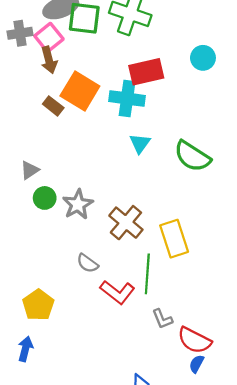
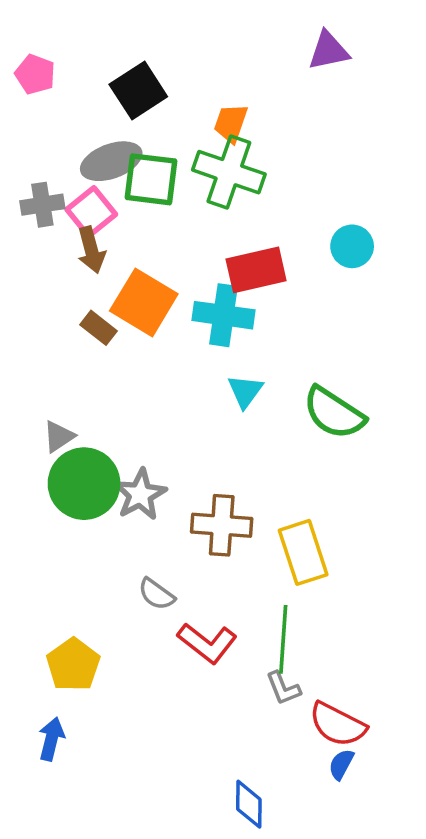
green circle: (45, 198) -> (84, 484), size x1.8
brown cross: (126, 223) -> (222, 525), turned -36
green line: (147, 274) -> (283, 639), moved

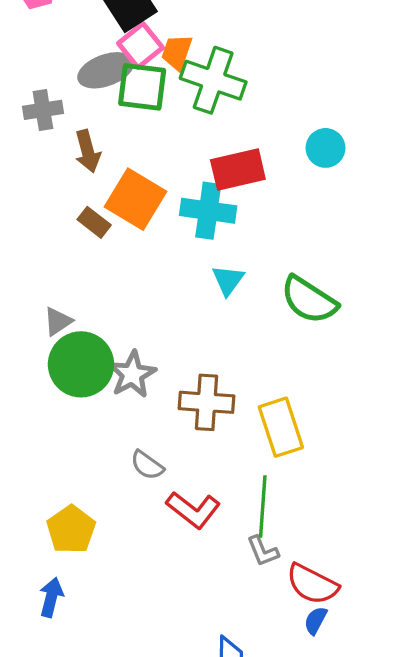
orange trapezoid: (231, 123) -> (177, 52), moved
pink square: (91, 212) -> (140, 45), moved

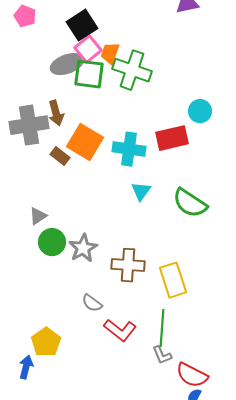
gray cross: (43, 110) -> (29, 125), moved, size x1.6
red rectangle: (238, 169) -> (172, 138), moved
green circle: (81, 364) -> (52, 242), size x0.7
blue arrow: (51, 597) -> (26, 367), moved

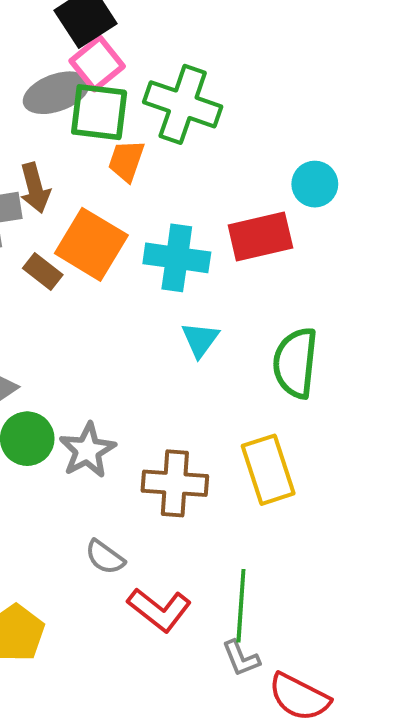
orange trapezoid: (110, 53) -> (126, 161), moved
green semicircle: (190, 203) -> (295, 363), turned 63
yellow rectangle: (173, 280) -> (268, 470), moved

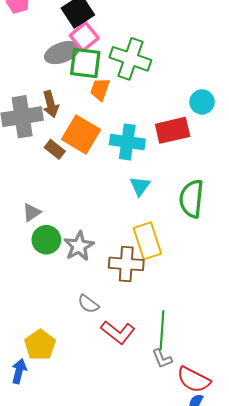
yellow rectangle: (268, 470) -> (147, 241), moved

